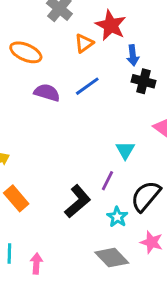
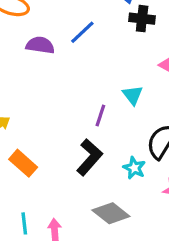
purple line: (108, 181) -> (100, 115), moved
gray diamond: (112, 258) -> (111, 213), moved

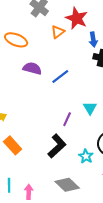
blue line: (82, 32) -> (60, 76), moved

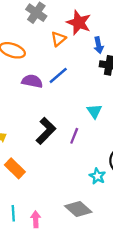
blue line: (60, 76) -> (58, 75), moved
cyan triangle: (90, 108) -> (94, 111), moved
black L-shape: (57, 146) -> (46, 131), moved

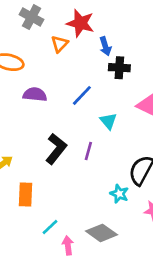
blue line: (58, 75) -> (82, 95), moved
orange rectangle: (15, 168) -> (26, 195), turned 54
cyan line: (13, 213) -> (50, 227), moved, turned 56
pink arrow: (36, 219) -> (68, 245), moved

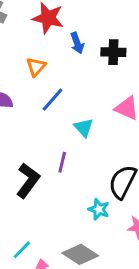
orange triangle: (60, 44) -> (36, 67), moved
black cross: (119, 68) -> (113, 52), moved
black L-shape: (56, 149) -> (28, 180), moved

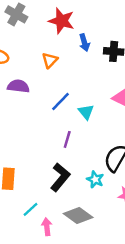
blue line: (53, 100) -> (60, 102), moved
black L-shape: (28, 180) -> (60, 177), moved

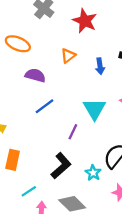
blue arrow: (84, 43) -> (100, 66), moved
blue line: (60, 102) -> (45, 106), moved
cyan triangle: (86, 112) -> (94, 109), size x1.5

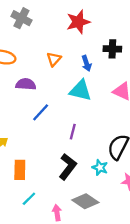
red star: (85, 21) -> (78, 22), moved, turned -30
cyan triangle: (94, 109) -> (81, 90), moved, turned -35
cyan line: (29, 191) -> (29, 199), moved

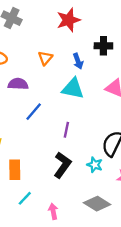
gray diamond: (85, 201) -> (97, 204), moved

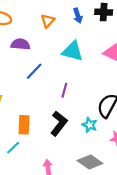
blue arrow: (78, 61) -> (78, 16), moved
orange rectangle: (15, 170) -> (24, 125), moved
cyan line: (25, 198) -> (13, 148), moved

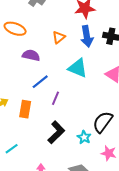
blue arrow: (78, 16) -> (87, 36), size x1.5
purple line: (64, 90) -> (56, 98), moved
orange rectangle: (24, 125) -> (25, 109), moved

